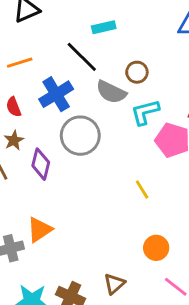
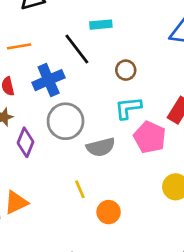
gray semicircle: (111, 92) -> (101, 147), moved, turned -48
yellow line: (142, 190) -> (80, 189), moved
orange circle: (156, 248) -> (109, 212), moved

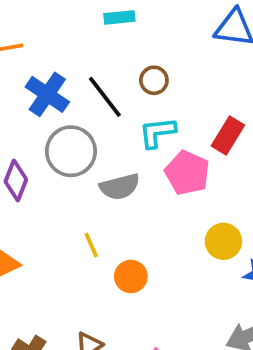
black line: (77, 49) -> (105, 97), moved
blue cross: (49, 80) -> (47, 94), turned -32

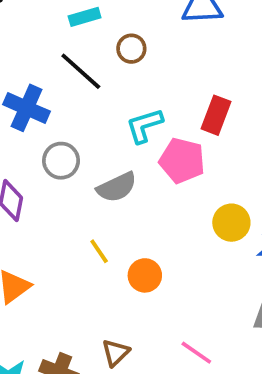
brown circle: (154, 80) -> (131, 49), moved
black line: (105, 97) -> (81, 71), moved
gray circle: (71, 151) -> (61, 161), size x0.7

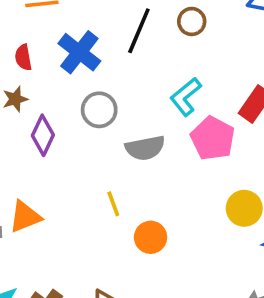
black line: (81, 71) -> (139, 31), turned 57
cyan L-shape: (144, 126) -> (186, 97), turned -36

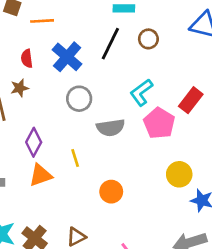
purple diamond: (43, 135) -> (34, 142), moved
yellow line: (113, 204) -> (75, 158), moved
orange triangle: (25, 217) -> (41, 175), moved

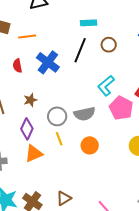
brown star: (20, 88) -> (30, 100), moved
gray circle: (79, 99) -> (57, 116), moved
orange circle: (111, 192) -> (90, 145), moved

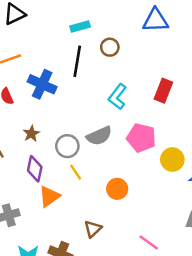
pink pentagon: (121, 108) -> (141, 138), moved
orange circle: (90, 145) -> (117, 189), moved
brown triangle: (64, 198) -> (93, 229), moved

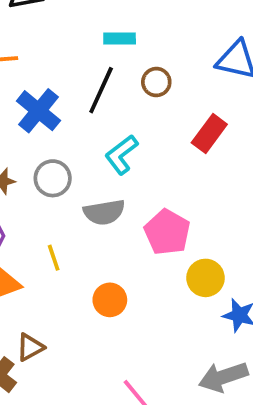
red rectangle: (163, 91) -> (209, 134), moved
cyan L-shape: (117, 97) -> (121, 155), moved
gray circle: (67, 146) -> (53, 178), moved
brown triangle: (93, 229) -> (30, 347), moved

